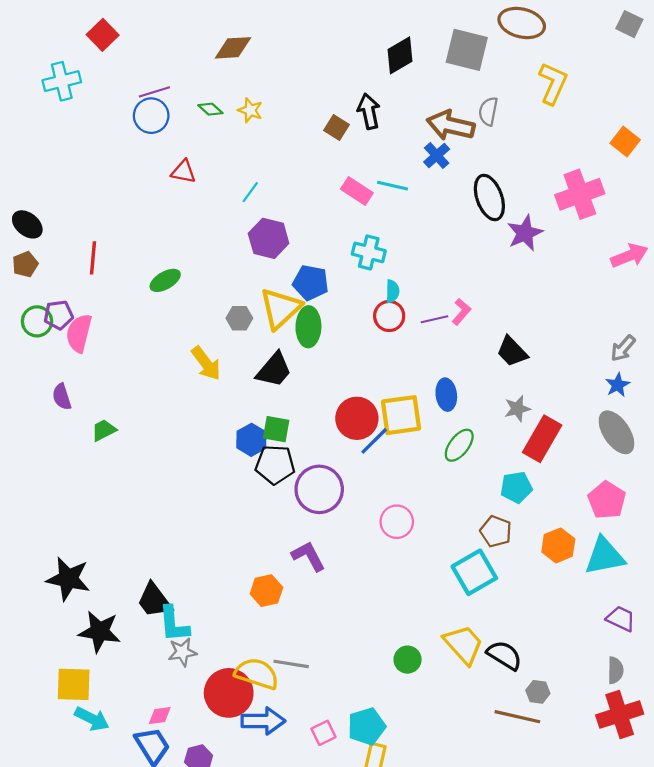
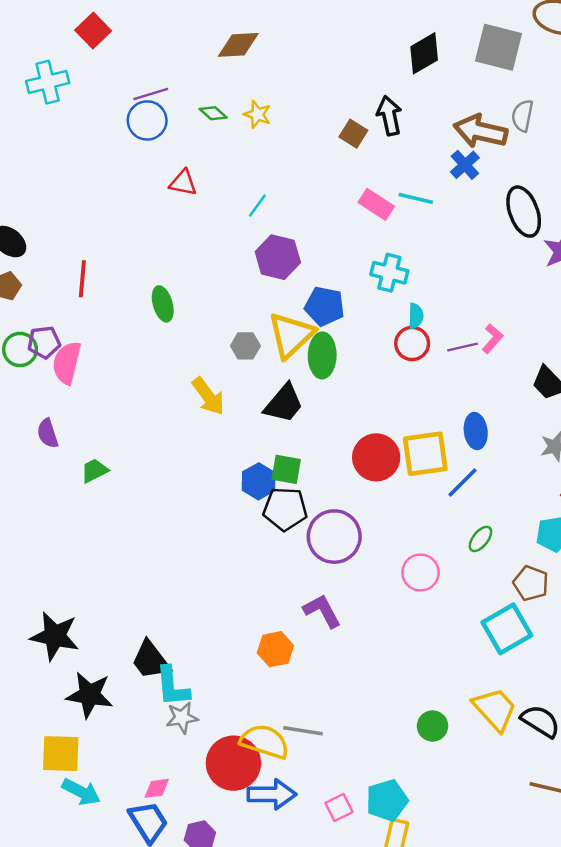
green ellipse: (165, 280) -> (163, 304), turned -76
blue line: (374, 441) -> (462, 483), moved
green ellipse: (459, 445) -> (480, 539), moved, size x0.7

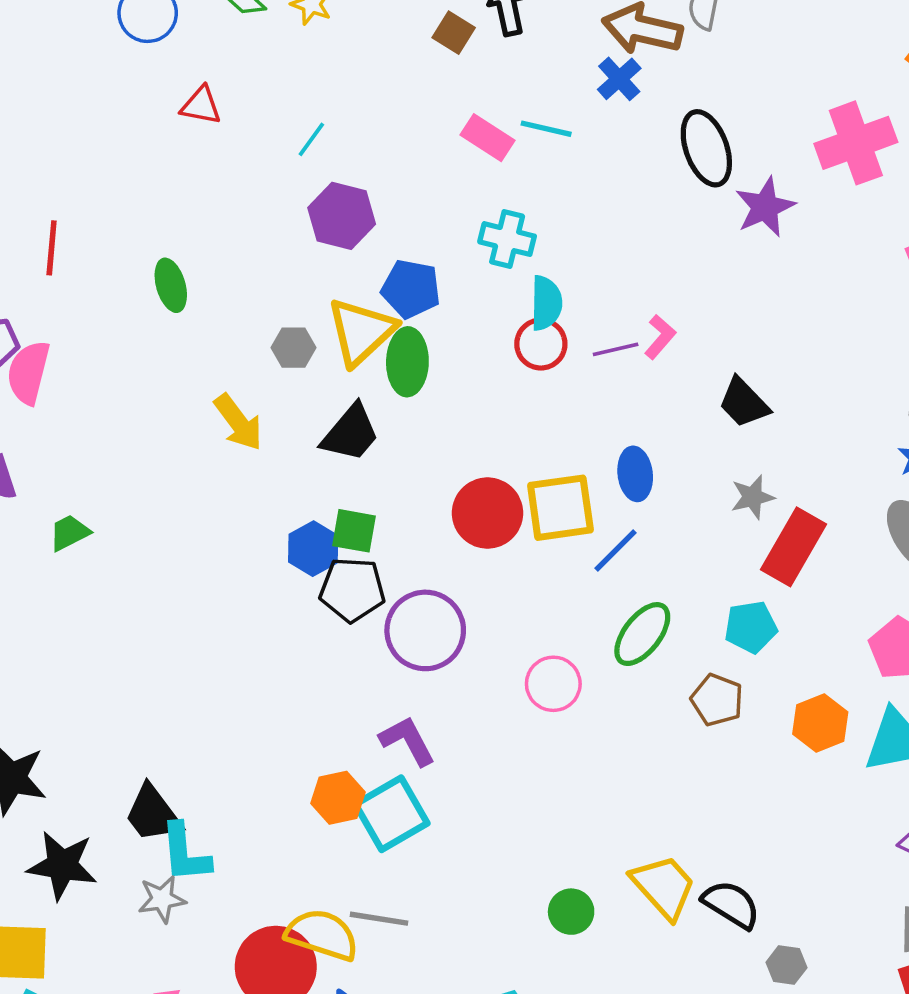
cyan semicircle: (416, 316) -> (546, 303), size x1.4
green ellipse: (480, 539) -> (642, 634), size x1.6
cyan square: (507, 629) -> (391, 814), moved
gray star: (182, 718) -> (162, 899), moved

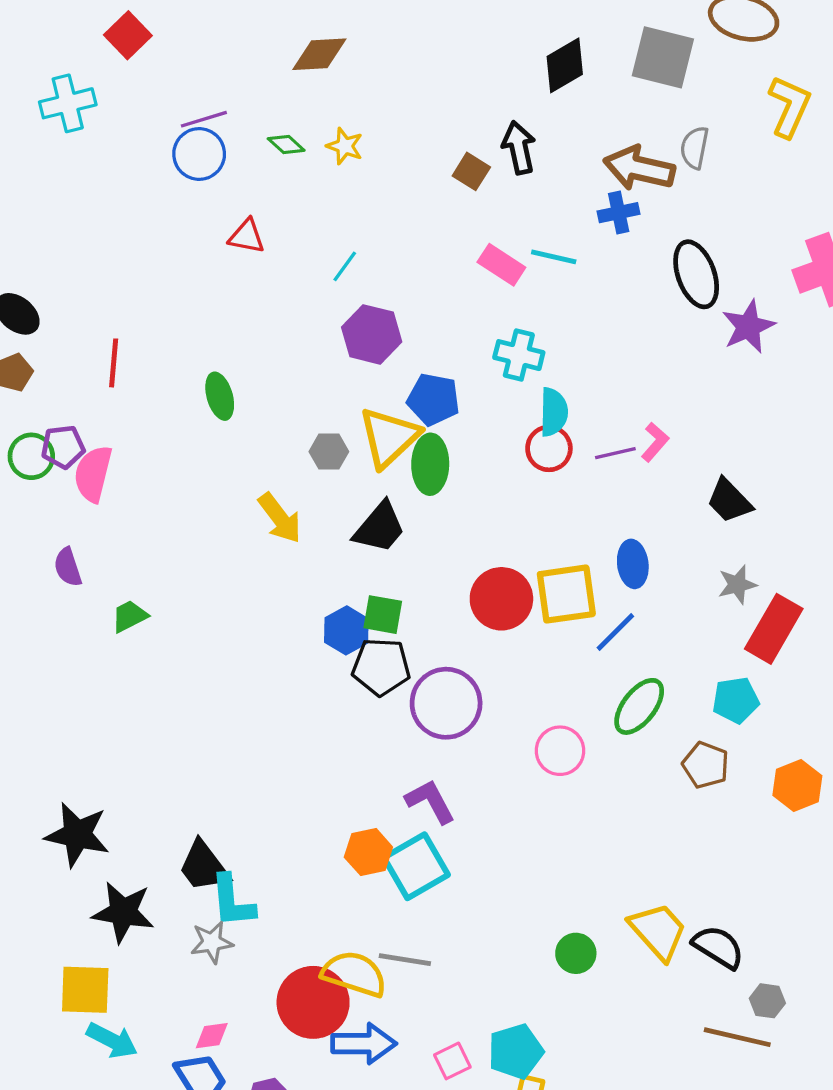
blue cross: (619, 79) -> (619, 213), turned 30

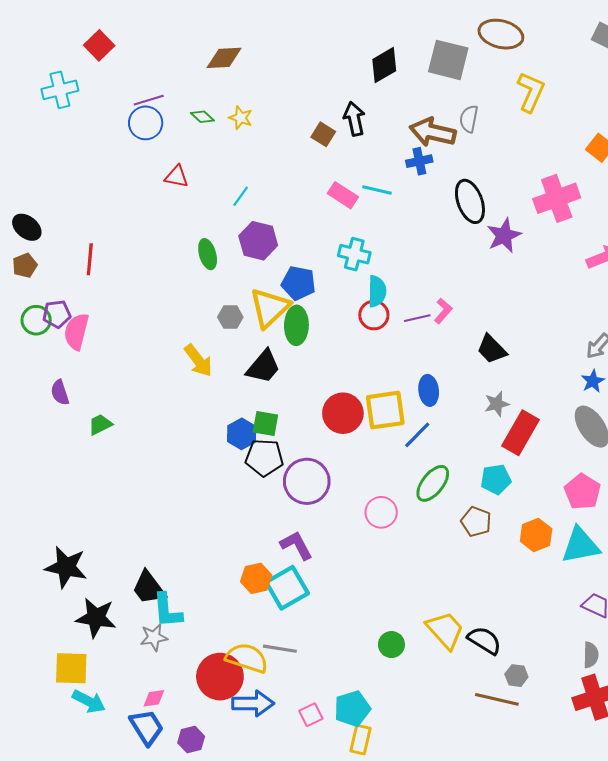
green ellipse: (220, 396) -> (208, 254), moved

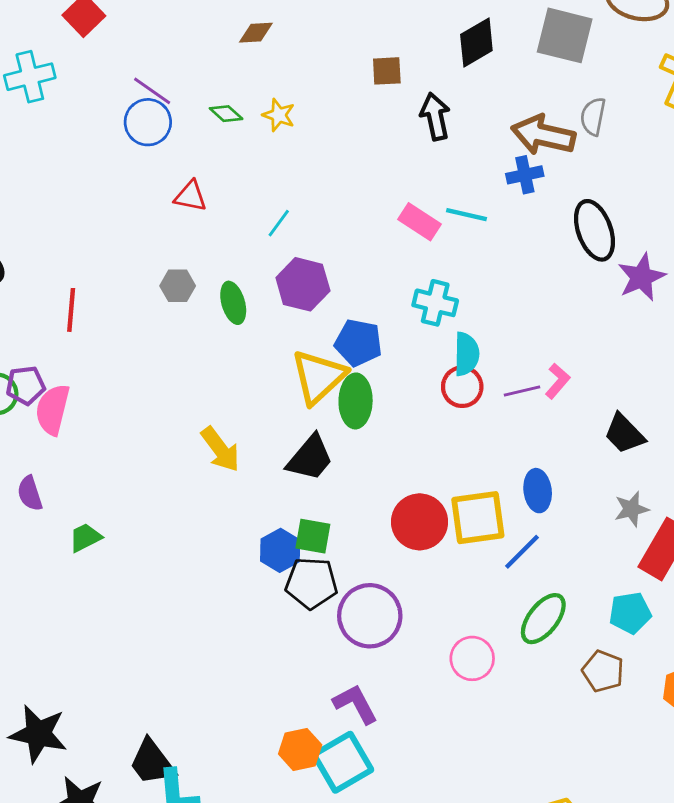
brown diamond: (224, 58) -> (256, 33), size x0.7
purple line: (149, 100) -> (152, 91), turned 52
brown square: (323, 134) -> (387, 71), moved, turned -35
gray hexagon: (230, 317) -> (178, 286), moved

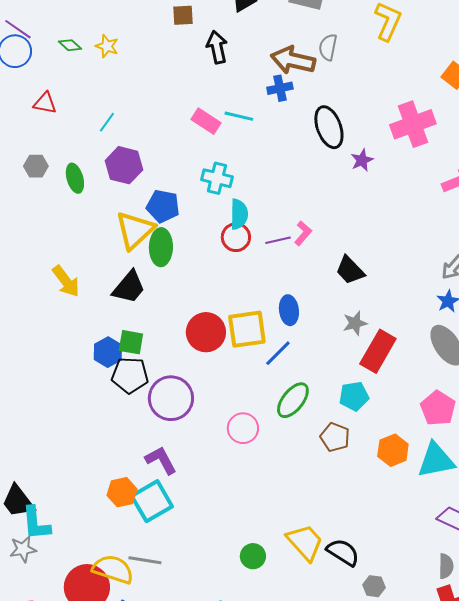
purple star: (641, 277) -> (362, 160), size x0.7

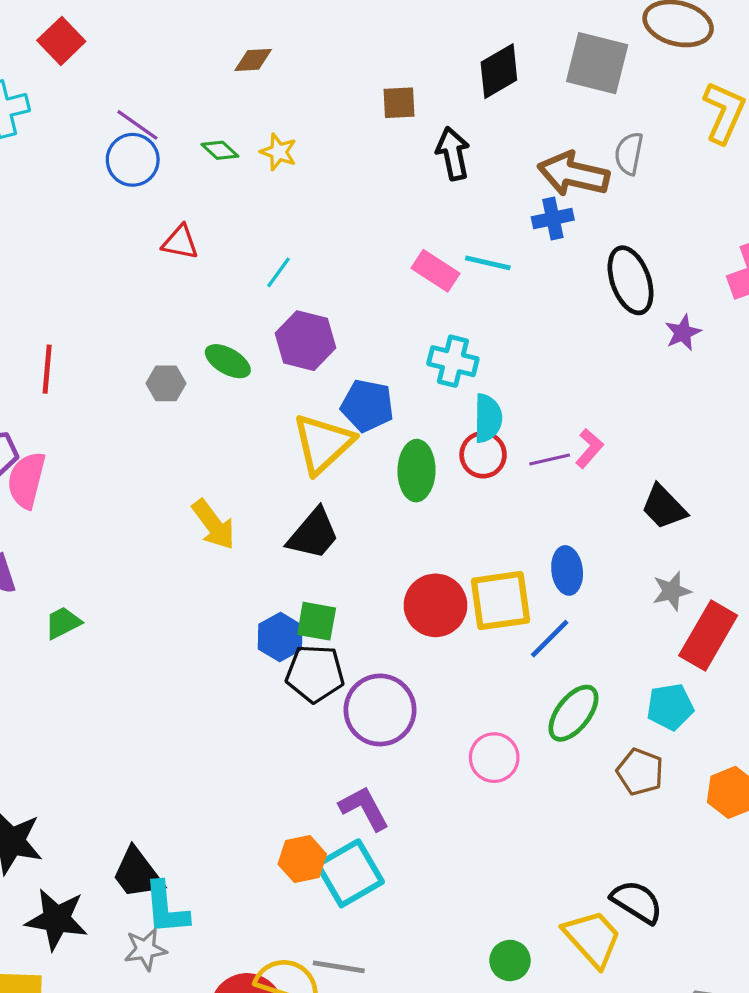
gray hexagon: (36, 166) -> (166, 383), moved
green ellipse: (75, 178) -> (228, 361), turned -44
green ellipse: (161, 247) -> (416, 471), moved
black semicircle: (343, 552) -> (637, 902), moved

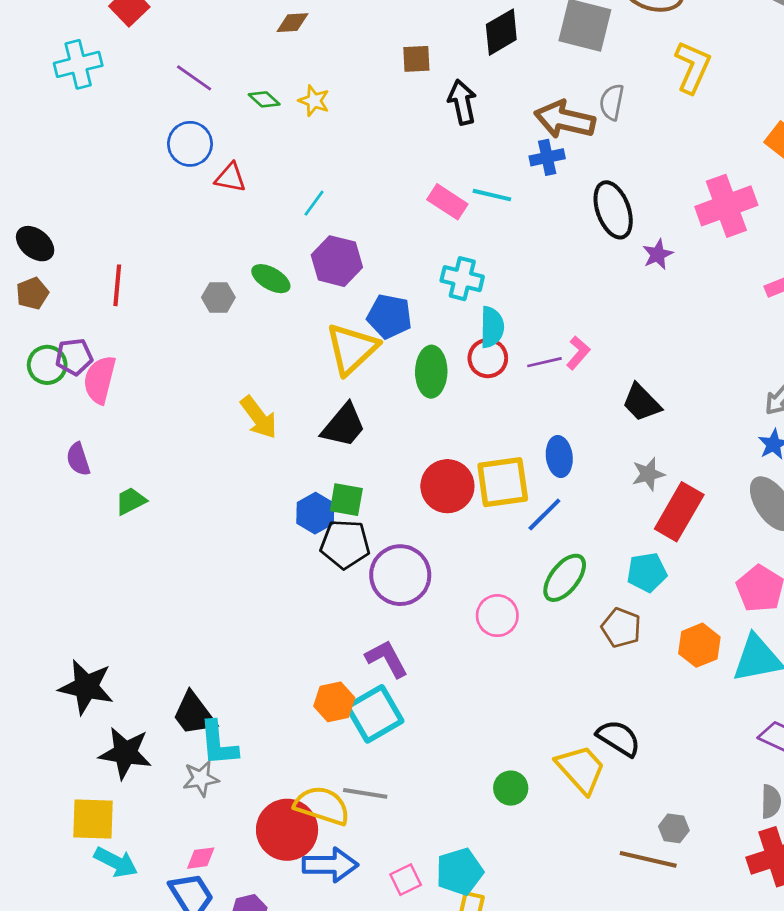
blue circle: (133, 160) -> (190, 144), moved

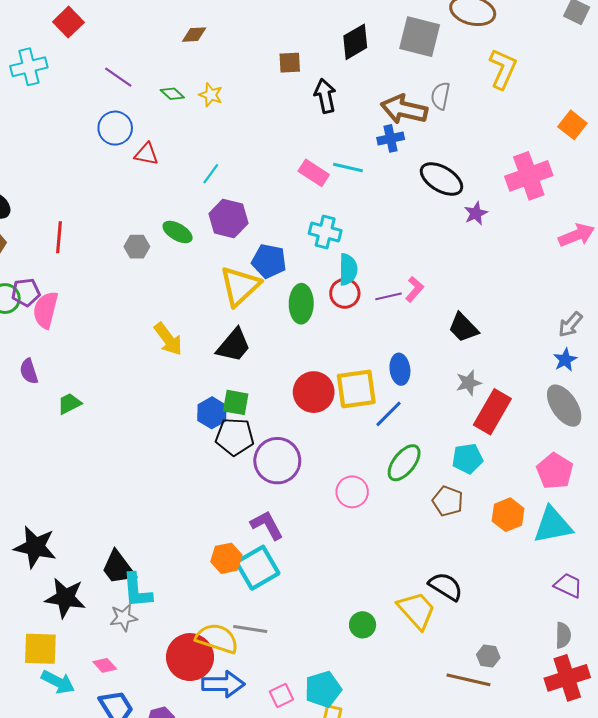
black ellipse: (613, 210) -> (441, 179), turned -39
pink diamond: (201, 858) -> (105, 665), moved, turned 55

